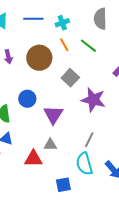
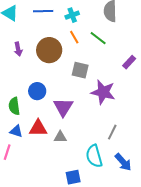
gray square: (70, 78) -> (80, 70), turned -30
gray line: (89, 140) -> (112, 132), moved
red triangle: (33, 159) -> (38, 128), moved

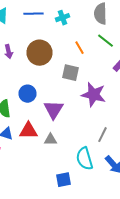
orange line: (74, 37) -> (80, 48), moved
green line: (98, 38) -> (106, 41), moved

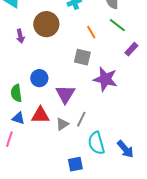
brown circle: (40, 53) -> (46, 24), moved
gray line: (102, 135) -> (81, 119), moved
gray triangle: (50, 140) -> (62, 124), turned -32

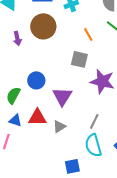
green semicircle: (16, 93) -> (13, 95), turned 36
gray line: (81, 119) -> (94, 121), moved

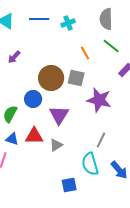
brown circle: (43, 26) -> (51, 78), moved
purple arrow: (17, 38) -> (14, 57), turned 56
gray line: (94, 121) -> (101, 140), moved

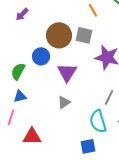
red triangle: (34, 136) -> (32, 136), moved
blue triangle: (12, 139) -> (20, 96), turned -32
blue square: (69, 185) -> (88, 146), moved

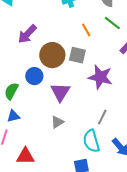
purple arrow: (22, 14) -> (27, 34), moved, size x1.5

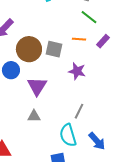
orange line: (86, 30) -> (79, 39), moved, turned -56
purple star: (100, 77) -> (77, 71), size x0.7
gray triangle: (57, 122) -> (34, 116), turned 32

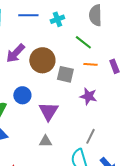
green line: (89, 17) -> (83, 42), moved
purple rectangle: (103, 41) -> (114, 66), turned -64
brown circle: (29, 49) -> (42, 60), moved

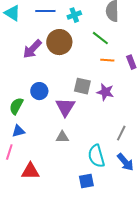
brown circle: (42, 60) -> (59, 42), moved
gray square: (65, 74) -> (82, 86), moved
gray line: (90, 136) -> (121, 133), moved

